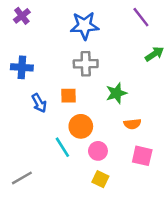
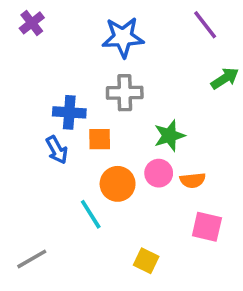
blue cross: (22, 67) -> (69, 112), moved
pink circle: (98, 151) -> (159, 173), moved

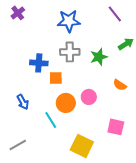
green star: (169, 136) -> (99, 57), moved
blue arrow: (57, 150) -> (23, 102), moved
orange semicircle: (193, 180) -> (120, 85), moved, turned 40
yellow square: (146, 261) -> (82, 146), size x1.6

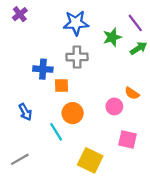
purple line: (115, 14) -> (135, 23), moved
green star: (99, 57) -> (112, 37), moved
pink circle: (89, 97) -> (114, 106), moved

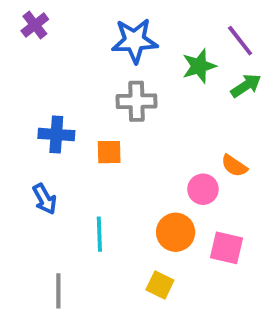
blue cross: (43, 69) -> (56, 134), moved
orange circle: (73, 113) -> (176, 232), moved
cyan line: (56, 132) -> (99, 234), turned 30
gray line: (20, 159) -> (58, 291), moved, turned -60
yellow square: (90, 160) -> (160, 285), size x0.6

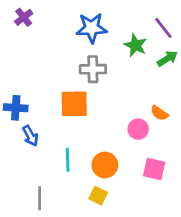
green star: (199, 66) -> (135, 45), turned -30
blue cross: (56, 134) -> (16, 108), moved
orange square: (109, 152) -> (74, 104), size x1.6
orange circle: (176, 232) -> (105, 165), moved
yellow square: (160, 285) -> (98, 196), moved

